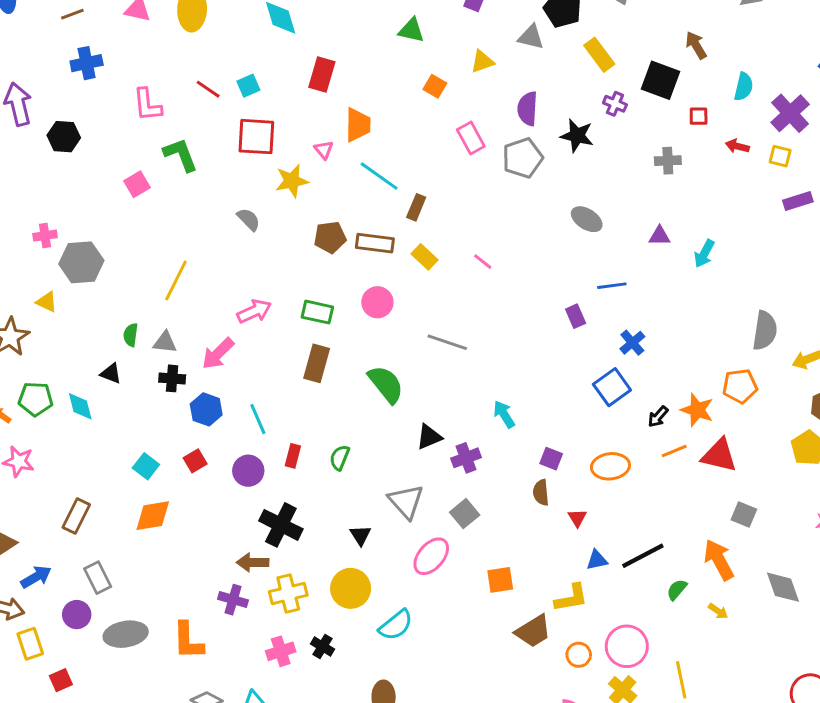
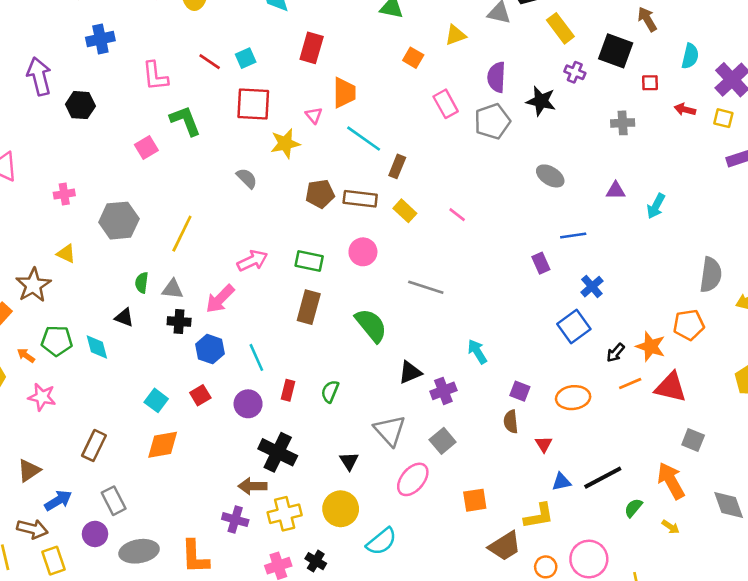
gray hexagon: (81, 262) -> (119, 221), moved

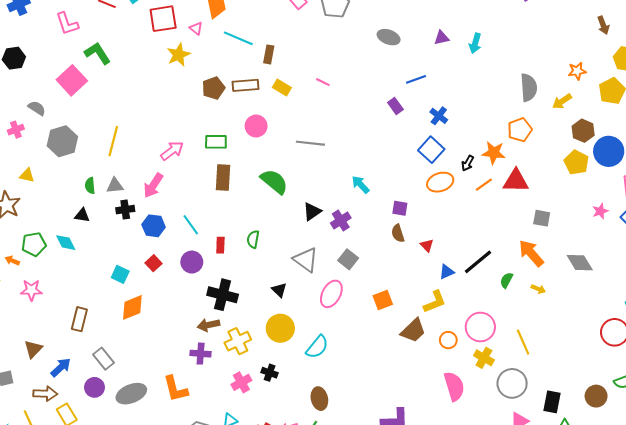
red square: (253, 104) -> (163, 19), moved
pink square: (146, 147) -> (72, 80), size x1.6
gray semicircle: (247, 178) -> (37, 108), moved
orange ellipse: (573, 398) -> (440, 182), moved

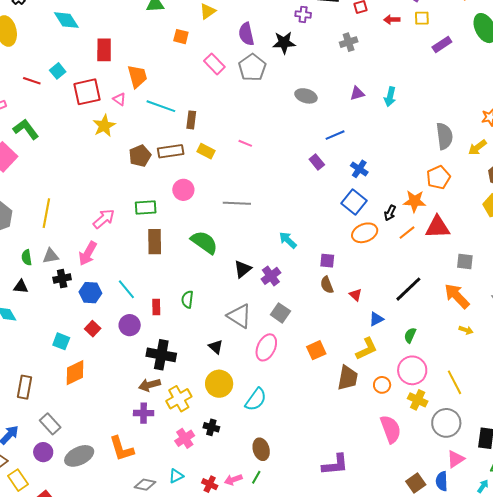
black line: (478, 262) -> (408, 289), moved
green semicircle: (506, 280) -> (410, 335), moved
brown trapezoid: (413, 331) -> (348, 378), turned -32

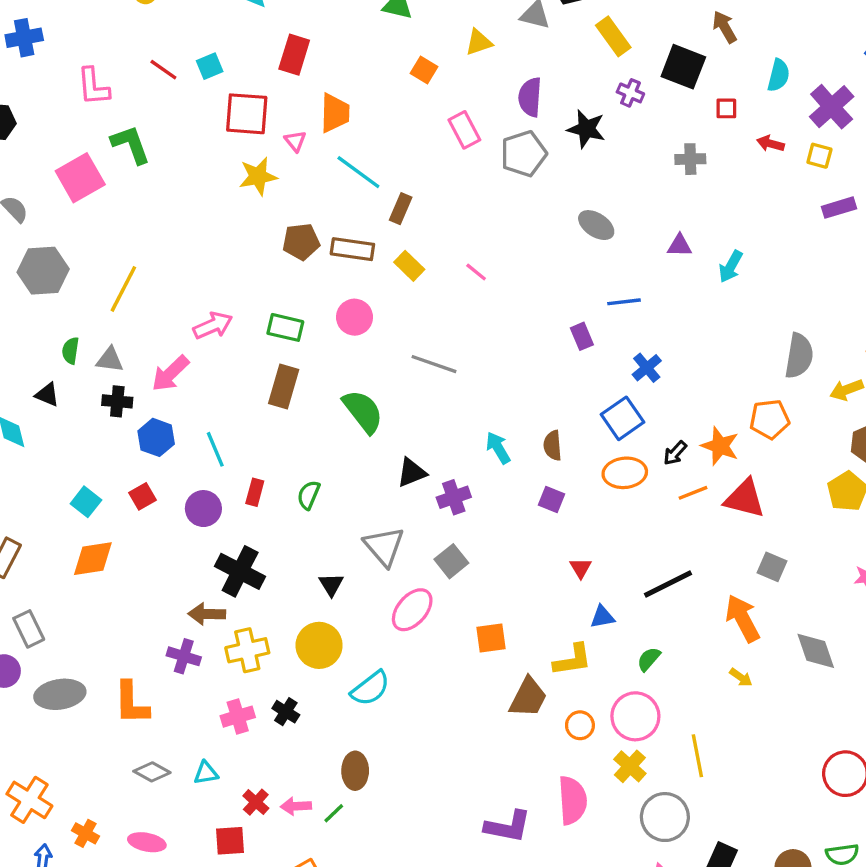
brown semicircle: (327, 285) -> (553, 446), moved
purple L-shape: (335, 465) -> (508, 827), moved

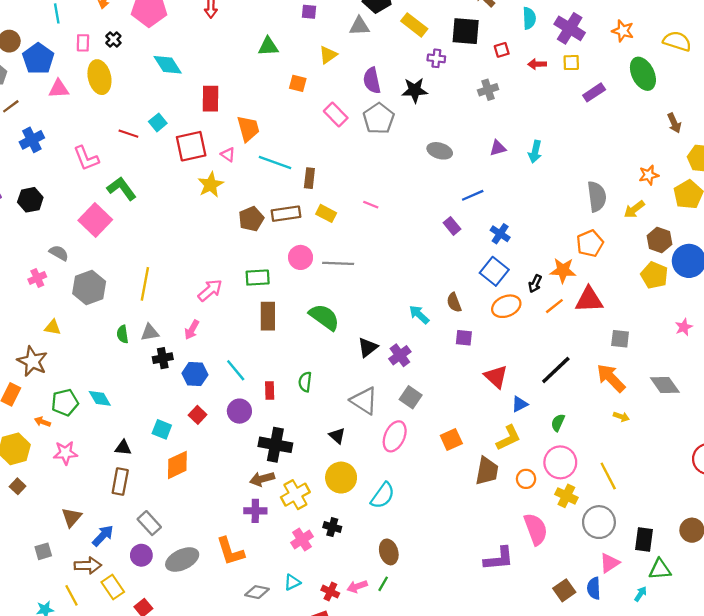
gray line: (434, 364) -> (338, 263), moved
pink arrow: (170, 374) -> (192, 330), size x0.7
black triangle: (47, 395) -> (123, 448), moved
red triangle: (581, 568) -> (496, 377), size x1.6

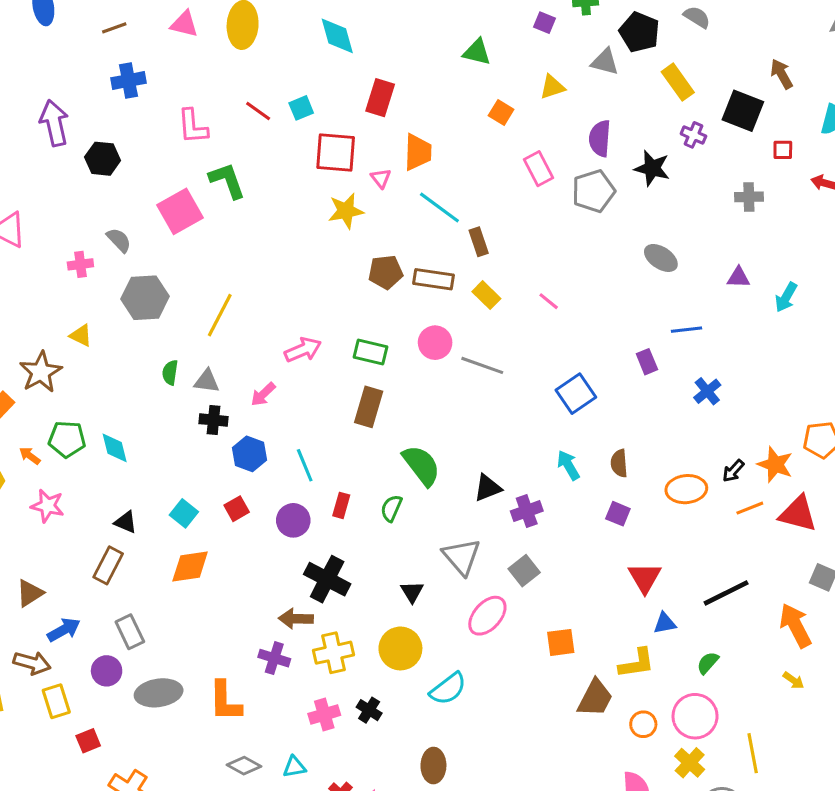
brown rectangle: (309, 178) -> (479, 242), turned -42
blue square: (494, 271) -> (576, 394), moved
green semicircle: (324, 317) -> (421, 465), moved

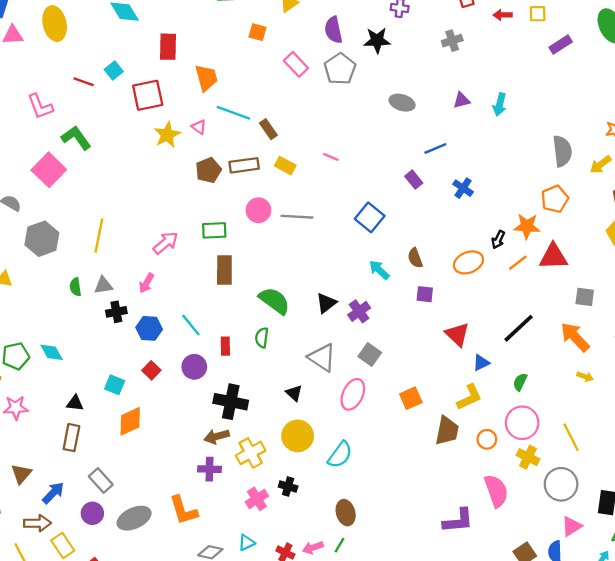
pink triangle: (381, 178) -> (199, 127), moved

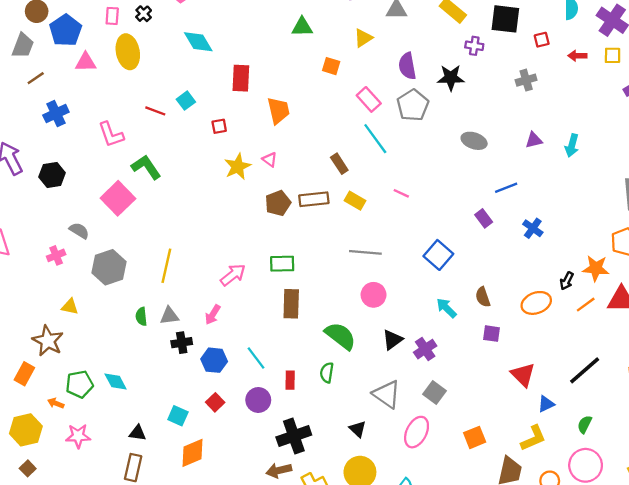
red square: (148, 95) -> (219, 126), size x0.5
cyan line: (233, 113) -> (375, 139), moved, turned 32
pink circle: (258, 210) -> (374, 295), moved
black cross: (231, 402) -> (294, 436), turned -32

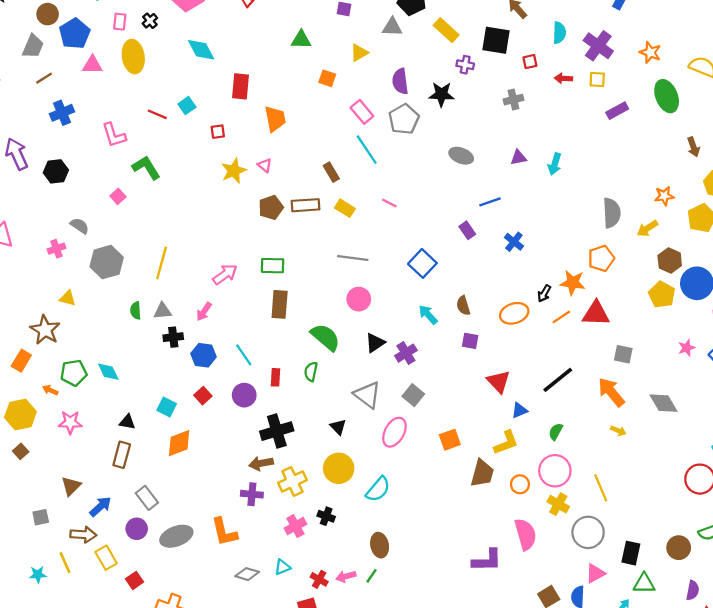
pink square: (118, 198) -> (118, 196), size x0.5

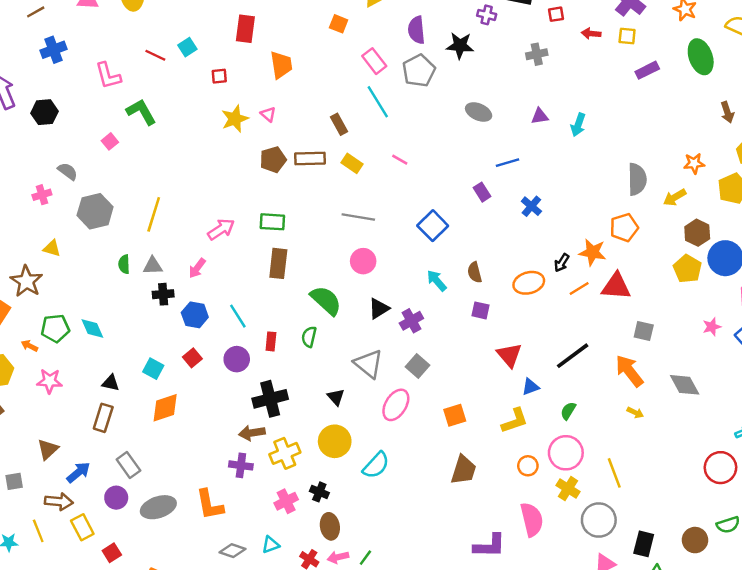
brown trapezoid: (482, 473) -> (463, 470), moved
brown ellipse: (380, 545) -> (330, 526), moved

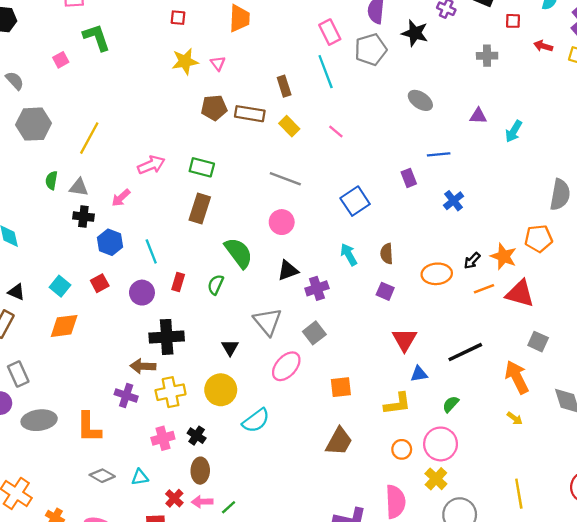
yellow line: (614, 473) -> (519, 494), moved

